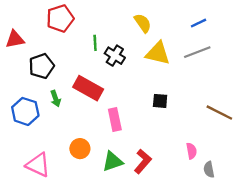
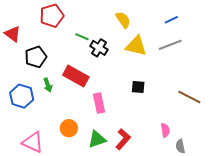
red triangle: (15, 39) -> (13, 34), turned 48
green line: (95, 43) -> (82, 37), turned -64

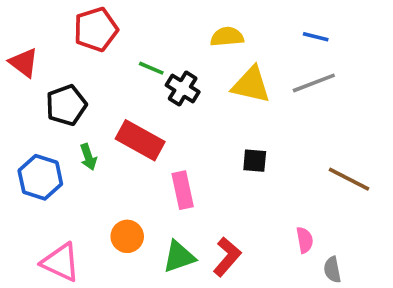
yellow semicircle: (123, 20) -> (227, 37), turned -60
blue line: (171, 20) -> (316, 37), turned 40

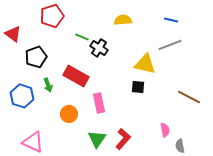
yellow triangle: (251, 85) -> (145, 64), moved
orange circle: (127, 236) -> (69, 114), moved
green triangle: (179, 257) -> (97, 139), turned -36

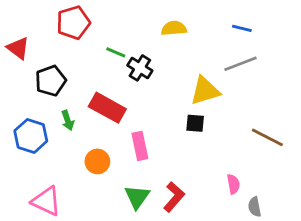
yellow triangle: (145, 64) -> (205, 91), turned -30

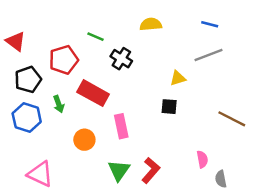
red pentagon: (73, 23) -> (64, 60), moved
green line: (116, 52) -> (96, 37), moved
black pentagon: (51, 81) -> (28, 80), moved
yellow triangle: (205, 91) -> (178, 78), size x0.6

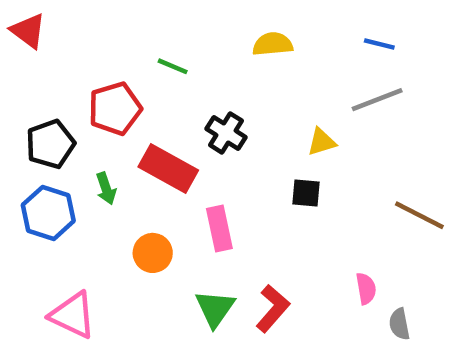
red triangle: (16, 41) -> (28, 31), moved
black cross: (121, 59) -> (226, 133), moved

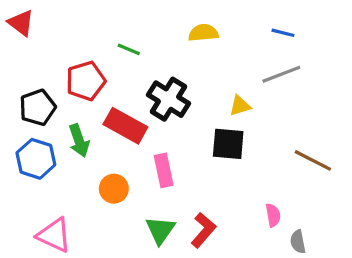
black cross: (226, 133) -> (169, 99), size x1.4
green arrow: (106, 189) -> (79, 141), size x1.4
black square: (306, 193) -> (228, 144), size x1.5

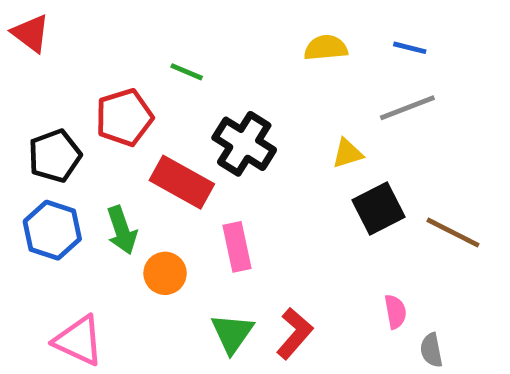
yellow semicircle: (203, 33) -> (326, 48), moved
green arrow: (79, 141) -> (122, 230), moved
black square: (228, 144) -> (379, 209), moved, turned -32

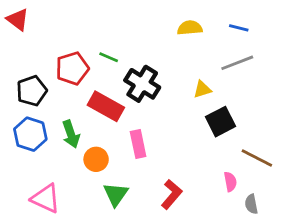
green line: (187, 72) -> (109, 57), moved
brown line: (453, 233) -> (257, 158), moved
green triangle: (232, 333) -> (116, 194), moved

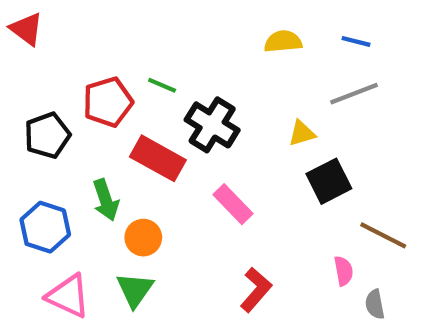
blue hexagon: (30, 134) -> (45, 227), moved
pink rectangle: (138, 144) -> (233, 204), moved, turned -32
green triangle: (116, 194) -> (135, 290), moved

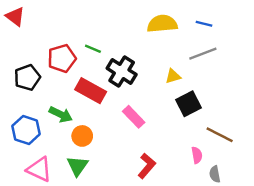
yellow semicircle: (283, 41) -> (162, 24), size x1.4
green arrow: (106, 200) -> (61, 114), turned -45

